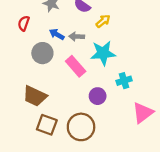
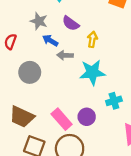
yellow arrow: (103, 21) -> (92, 39), turned -40
blue arrow: (57, 34) -> (50, 40), moved
pink rectangle: (76, 66) -> (62, 119), moved

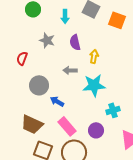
purple semicircle: (71, 23) -> (75, 42), turned 42
blue arrow: (50, 40) -> (57, 101), moved
purple circle: (87, 117) -> (96, 130), moved

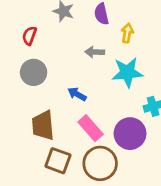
gray circle: (39, 85) -> (34, 72), moved
brown trapezoid: (32, 124) -> (43, 125), turned 60
purple circle: (96, 130) -> (130, 134), size x1.5

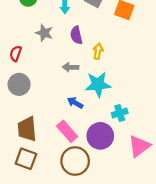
blue arrow: (77, 94) -> (75, 103), moved
brown square: (58, 161) -> (26, 159), moved

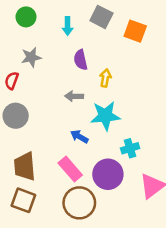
gray star: (44, 33) -> (31, 57), moved, turned -30

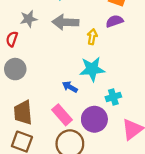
purple semicircle: (81, 60) -> (114, 21), moved, turned 84
gray arrow: (74, 96) -> (65, 22), moved, size x1.6

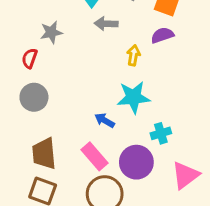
gray arrow: (65, 22) -> (106, 24), moved, size x0.7

